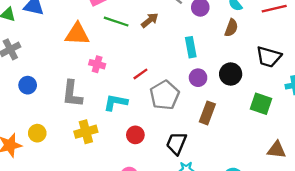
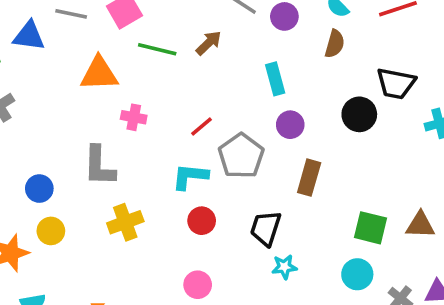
black circle: (231, 74) -> (359, 114), moved
blue circle: (28, 85) -> (39, 189), moved
cyan L-shape: (116, 102) -> (190, 177), moved
green square: (261, 104) -> (371, 228), moved

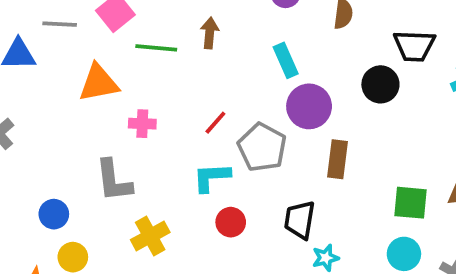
brown arrow: (209, 43) -> (210, 33), turned -32
purple circle: (290, 125) -> (309, 106), size x1.5

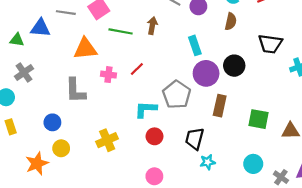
black circle: (380, 84) -> (234, 66), moved
red line: (215, 123) -> (137, 69), moved
gray L-shape: (114, 181) -> (75, 91), moved
green square: (411, 203) -> (259, 119), moved

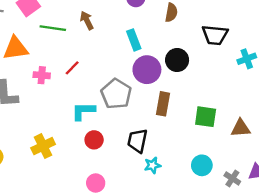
brown arrow: (152, 26) -> (87, 20), turned -35

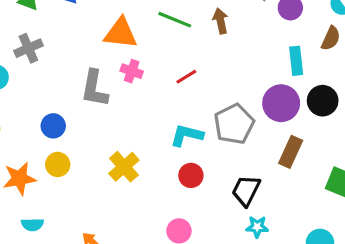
cyan rectangle: (134, 40) -> (296, 61), moved
pink cross: (42, 75) -> (132, 71), moved
yellow cross: (43, 146) -> (124, 167), turned -30

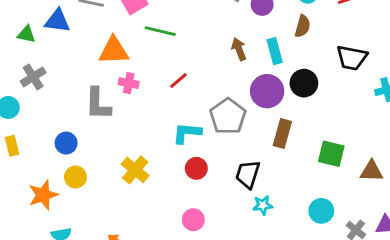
brown arrow: (221, 21) -> (239, 49), moved

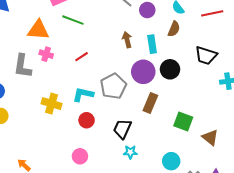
yellow cross: (135, 170) -> (51, 104), moved, turned -30
brown triangle: (372, 171) -> (210, 137), turned 30

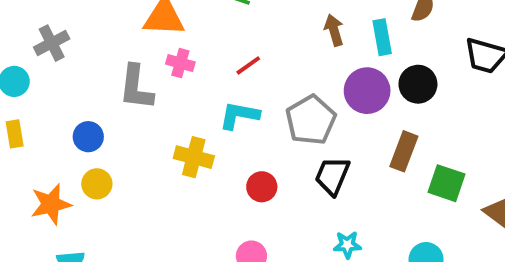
cyan L-shape: (83, 94) -> (239, 115), moved
brown rectangle: (150, 103) -> (404, 151), moved
black trapezoid: (122, 129) -> (332, 176), moved

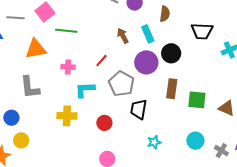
pink cross: (180, 63) -> (68, 67), moved
red line: (248, 65) -> (101, 61), moved

